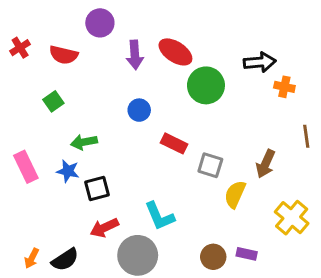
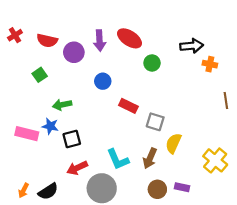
purple circle: (100, 23) -> (74, 52), moved
green circle: (206, 85) -> (152, 63), size x0.6
brown arrow: (266, 164) -> (150, 158), moved
pink rectangle: (26, 167) -> (27, 134), moved, turned -50

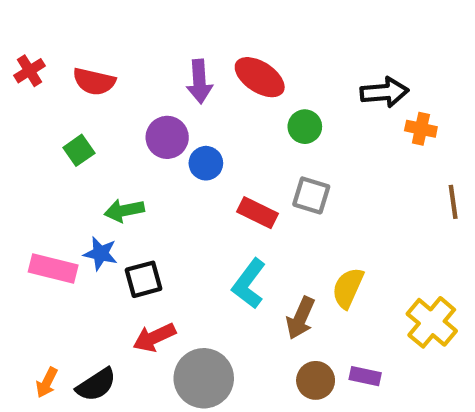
purple circle: (74, 52) -> (167, 137), moved
gray square: (155, 122) -> (311, 195), moved
cyan L-shape: (118, 159) -> (249, 284), moved, turned 60

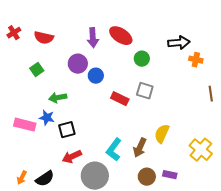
cyan L-shape: (249, 284) -> (114, 150), moved

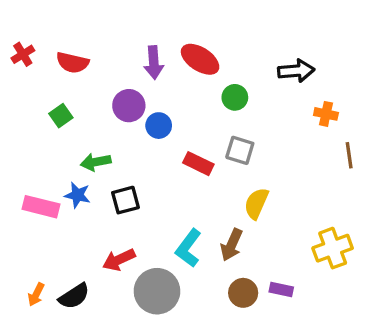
orange cross: (196, 60) -> (326, 114), moved
black square: (67, 130) -> (126, 200), moved
yellow semicircle: (162, 134) -> (256, 203), moved
yellow cross: (201, 150) -> (333, 248), turned 30

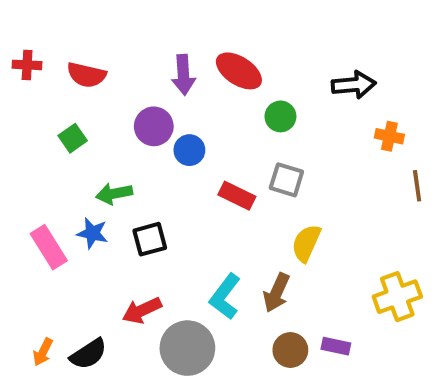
red cross: (23, 54) -> (27, 65), turned 35
pink rectangle: (41, 207) -> (49, 247), turned 44

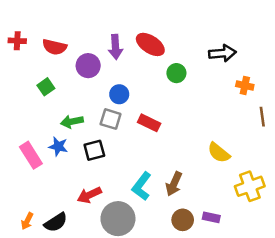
purple circle: (154, 126) -> (88, 66), moved
gray square: (286, 180) -> (111, 119), moved
yellow semicircle: (306, 243) -> (219, 153), moved, turned -75

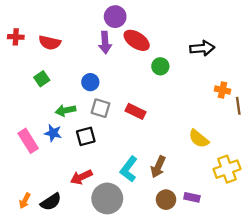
purple circle: (88, 66) -> (115, 17), moved
orange cross: (245, 86) -> (222, 90), moved
blue circle: (119, 94) -> (90, 82), moved

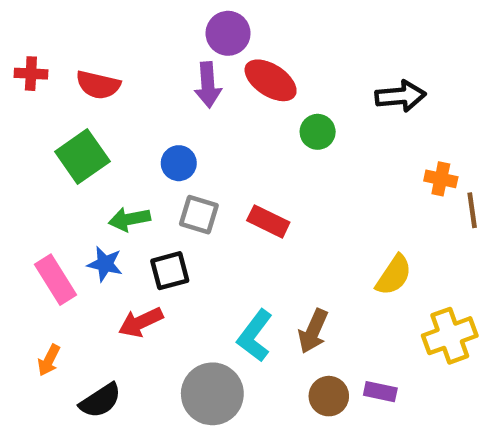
green square: (42, 79) -> (82, 156), size x1.6
yellow semicircle: (199, 139) -> (394, 275), turned -95
red arrow: (81, 177) -> (141, 322), moved
orange arrow: (25, 201) -> (49, 360), moved

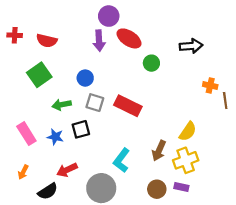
red rectangle: (268, 221) -> (128, 106), size x1.4
blue star: (105, 264) -> (55, 137), moved
red arrow: (141, 322) -> (67, 170), moved
brown arrow: (313, 331) -> (159, 151), moved
yellow cross: (450, 336) -> (186, 160), moved

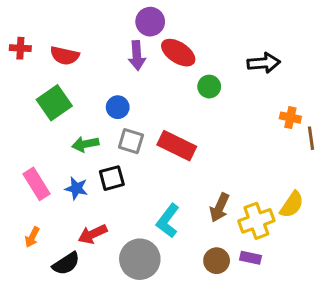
yellow semicircle: (188, 131) -> (292, 205), moved

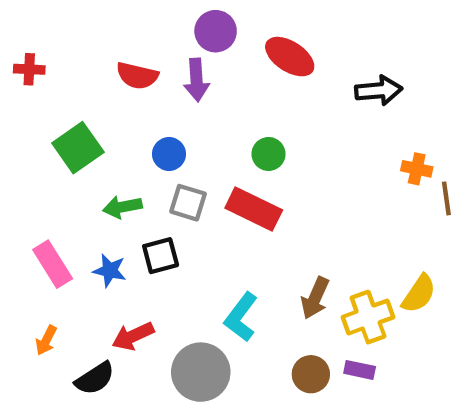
red ellipse: (178, 53) -> (290, 57), moved
red semicircle: (65, 56) -> (137, 76), moved
green circle: (209, 87) -> (269, 154), moved

